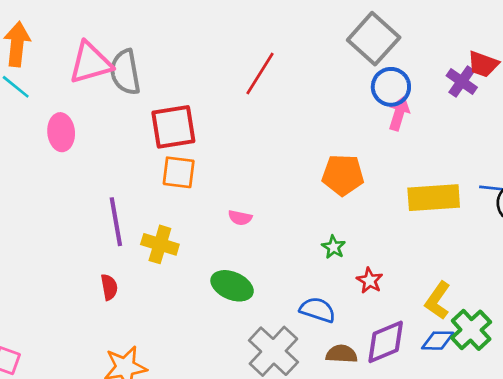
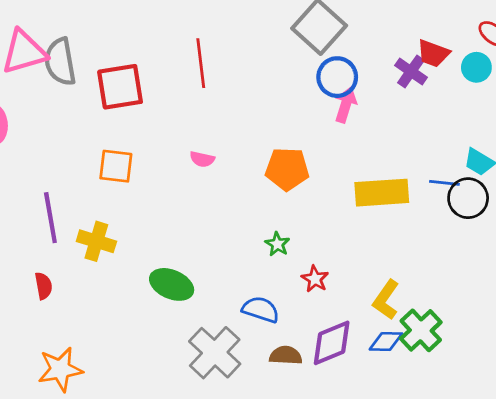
red line: (260, 73) -> (201, 63), turned -39
red square: (173, 127) -> (120, 87), moved
pink semicircle: (240, 218) -> (202, 159), moved

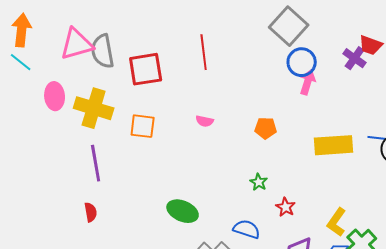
orange pentagon: (287, 169) -> (266, 128), size x0.7
yellow cross: (96, 241) -> (94, 108), moved, size x1.4

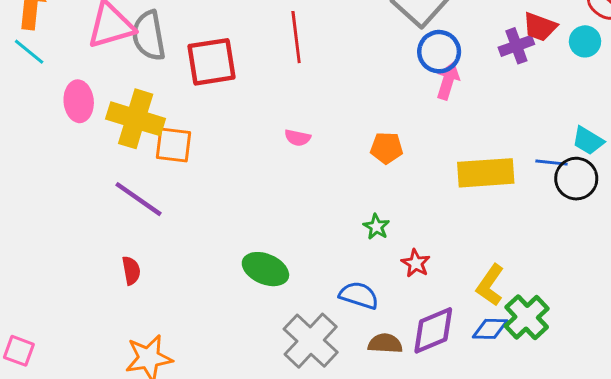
purple cross: (355, 58) -> (516, 46), turned 35
orange square: (143, 126) -> (174, 145), moved
purple line: (96, 163) -> (138, 199), turned -45

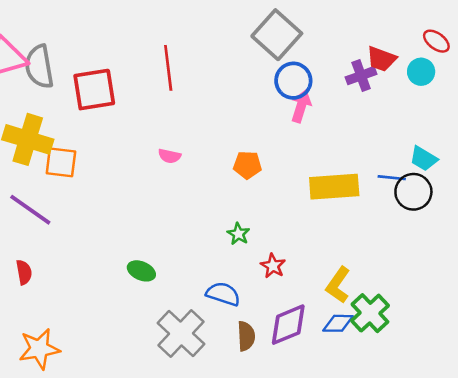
green ellipse: (265, 269) -> (141, 271), size x0.7
brown semicircle: (385, 343) -> (246, 336), turned 84

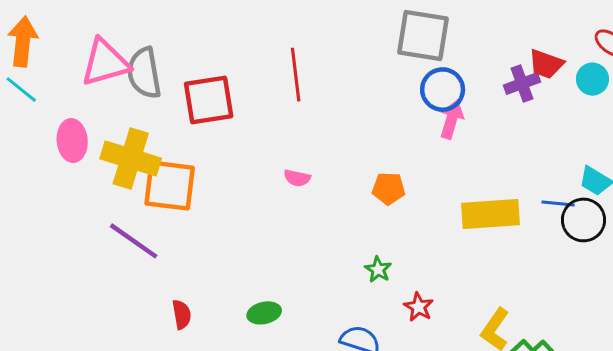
gray square: (277, 35) -> (423, 36), turned -33
orange square: (61, 162) -> (170, 186), size x1.4
green ellipse: (141, 271) -> (264, 313), turned -36
red semicircle: (24, 272) -> (182, 314), moved

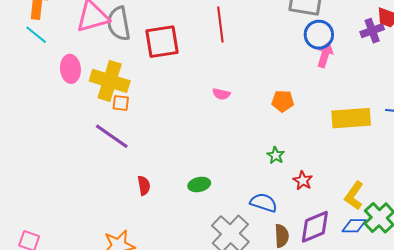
orange square: (170, 186) -> (121, 103), moved, size x0.5

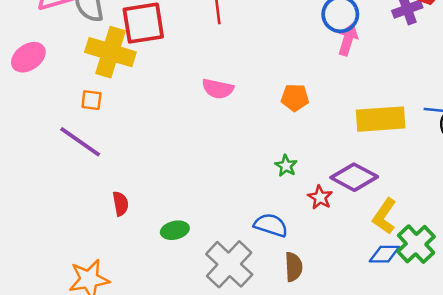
pink ellipse: (70, 69) -> (28, 57), turned 60
yellow cross: (110, 81) -> (110, 52), moved
pink semicircle: (221, 94) -> (218, 89), size x1.4
green ellipse: (199, 185) -> (175, 230), moved
purple diamond: (315, 227) -> (354, 177), moved, turned 51

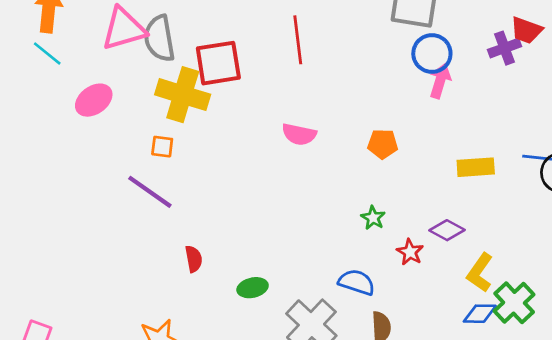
yellow rectangle: (381, 119) -> (476, 167), size x0.7
purple diamond: (354, 177) -> (447, 230), size x0.7

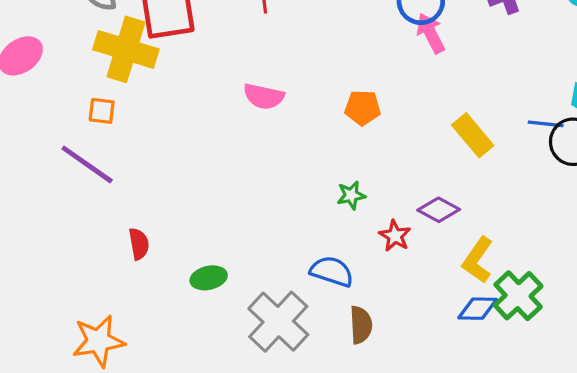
pink arrow: (440, 81) -> (431, 33), turned -44
yellow rectangle: (476, 167) -> (473, 135), turned 54
green star: (373, 218) -> (351, 195), turned 30

